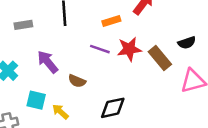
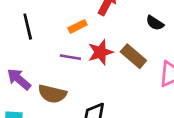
black semicircle: (187, 43) -> (155, 23), moved, turned 60
brown semicircle: (77, 81) -> (52, 94), size x1.5

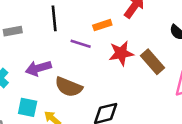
purple line: (70, 57) -> (81, 44), moved
purple arrow: (19, 79) -> (38, 68), turned -65

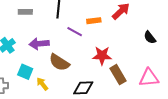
red star: (121, 53) -> (102, 56), moved
brown rectangle: (153, 62) -> (118, 75), moved

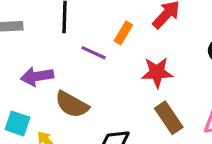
orange rectangle: (94, 21) -> (123, 33), turned -48
red star: (102, 56) -> (157, 72), moved

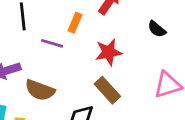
brown rectangle: (169, 118) -> (107, 90), moved

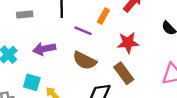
brown semicircle: (40, 90) -> (85, 61), moved

